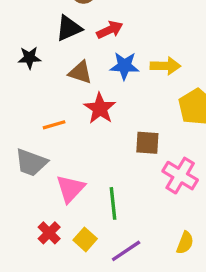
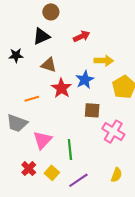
red arrow: (110, 30) -> (82, 36), moved
blue star: (124, 66) -> (85, 80), moved, turned -30

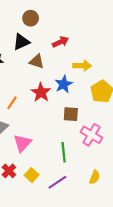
brown triangle: (49, 65) -> (37, 62), moved
orange line: (32, 99) -> (12, 103), turned -40
green line: (70, 150) -> (64, 152), moved

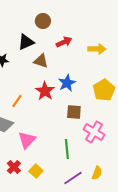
brown circle: (31, 18) -> (43, 21), moved
yellow arrow: (82, 66) -> (97, 49), moved
purple line: (57, 182) -> (73, 178), moved

